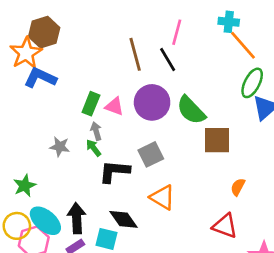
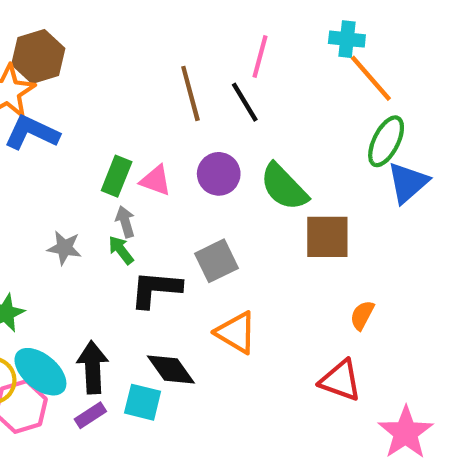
purple circle: (152, 102) -> (219, 174), size x0.7

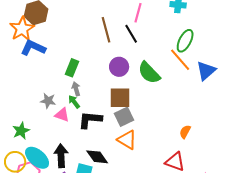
orange line: (371, 78) -> (180, 60), moved
green ellipse: (386, 141) -> (185, 41), moved
pink triangle: (156, 180) -> (62, 115), moved
brown square: (327, 237) -> (120, 98), moved
gray square: (217, 261) -> (124, 117), moved

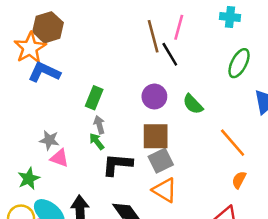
brown line: (106, 30) -> (153, 36), moved
orange line: (180, 60) -> (233, 143), moved
green semicircle: (149, 73) -> (193, 104), size x0.7
gray star: (48, 101) -> (49, 140), moved
pink triangle: (62, 115) -> (60, 158), moved

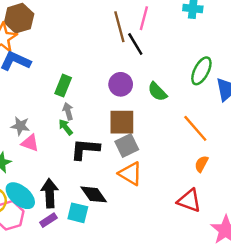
green ellipse: (239, 63) -> (201, 71), moved

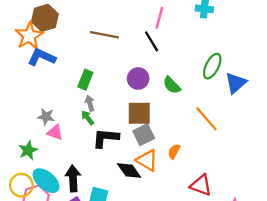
brown line: (119, 27) -> (104, 35), moved, turned -64
orange semicircle: (201, 164) -> (174, 151), moved
black diamond: (94, 194) -> (129, 171), moved

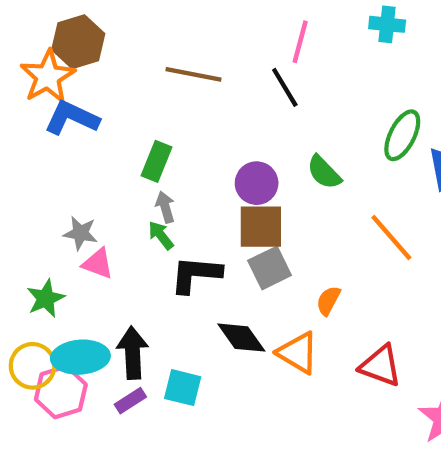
purple circle: (138, 78) -> (257, 183), moved
orange triangle: (147, 160) -> (298, 353), moved
cyan ellipse: (46, 181) -> (80, 357), turned -44

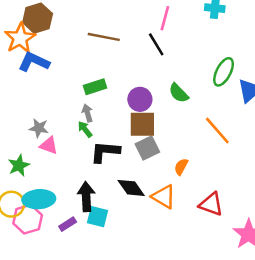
green rectangle: (157, 161) -> (95, 87), moved, turned 50
black arrow: (133, 353) -> (86, 197), moved

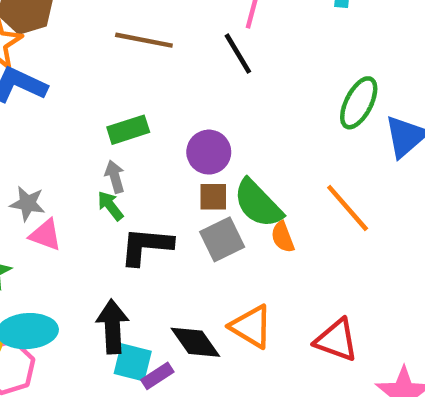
green semicircle: (179, 93) -> (258, 204), moved, size x1.4
brown square: (142, 124) -> (213, 197), size x0.6
orange semicircle: (181, 167) -> (283, 237), moved, turned -49
black diamond: (131, 188) -> (195, 342), moved
purple rectangle: (68, 224) -> (157, 376), moved

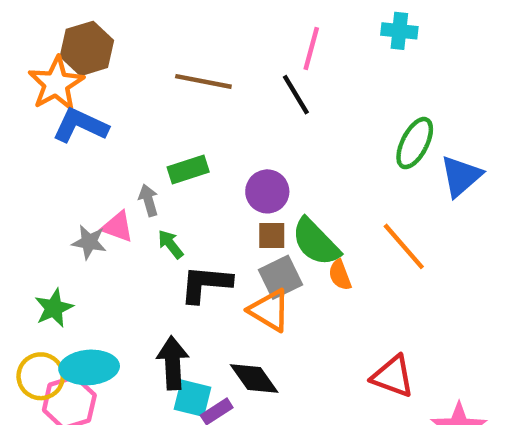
gray arrow: (115, 177) -> (148, 200), moved
pink triangle: (45, 235) -> (118, 227), moved
orange triangle: (251, 327) -> (269, 310), moved

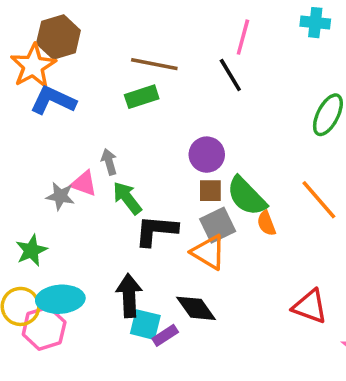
green rectangle: (188, 169) -> (142, 97), moved
green arrow: (170, 244) -> (127, 198), size x1.4

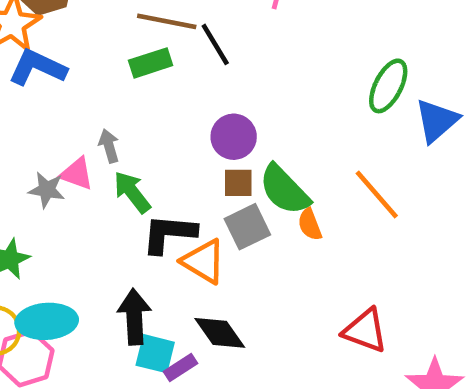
black line: (230, 75) -> (215, 44), moved
orange triangle: (209, 252) -> (204, 261), moved

